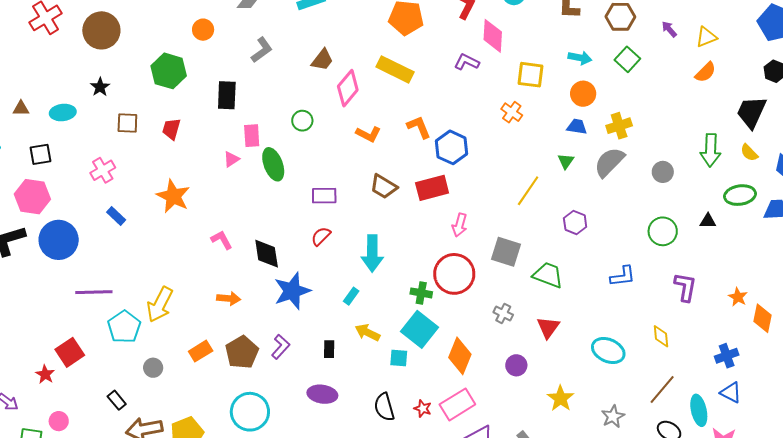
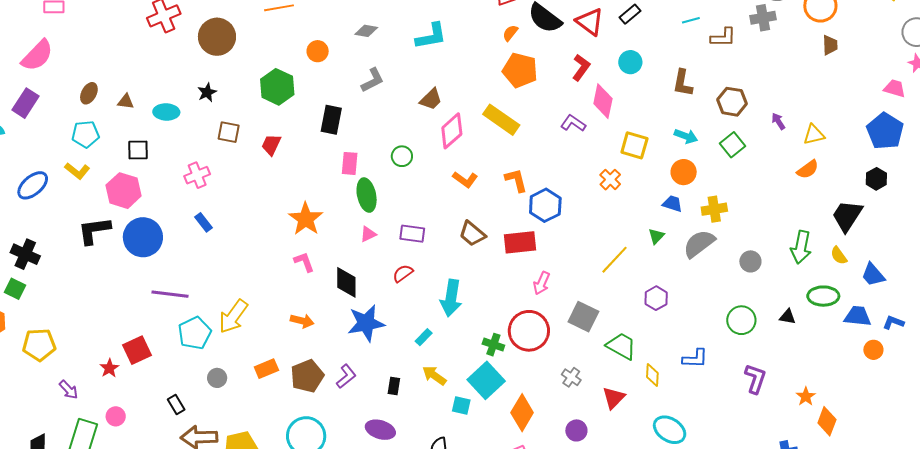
pink triangle: (231, 159) -> (368, 234), moved
orange star: (173, 196) -> (306, 219), moved
yellow diamond: (661, 336) -> (652, 375), moved

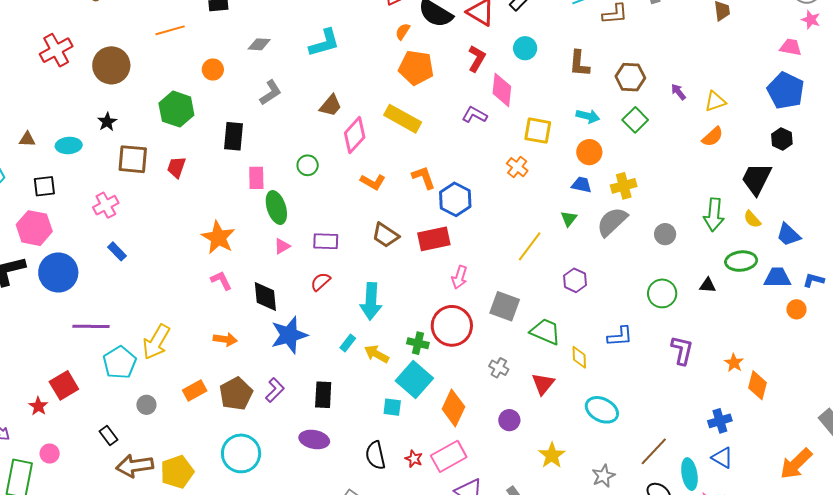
brown square: (229, 132) -> (133, 159), size x1.4
yellow arrow: (434, 375) -> (377, 354), moved
black rectangle: (394, 386) -> (323, 395), size x1.5

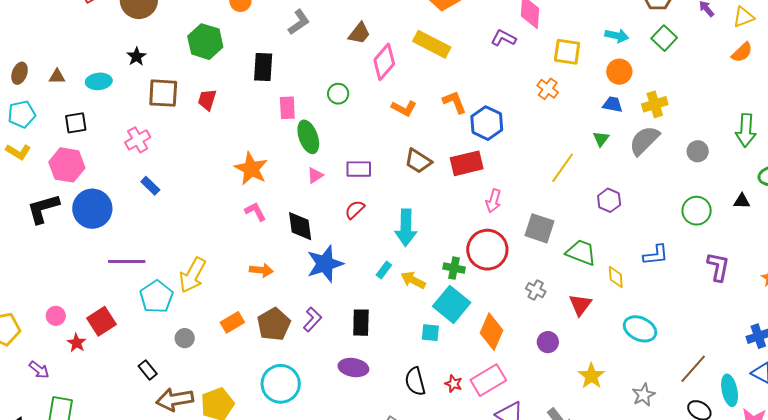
pink circle: (50, 454) -> (56, 316), moved

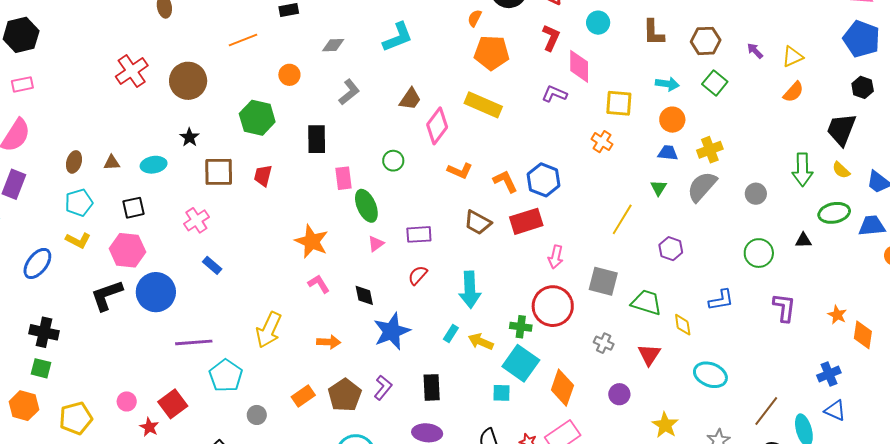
orange L-shape: (455, 102) -> (505, 181), moved
black diamond: (300, 226) -> (364, 295), size x0.7
yellow arrow: (192, 275) -> (269, 330), moved

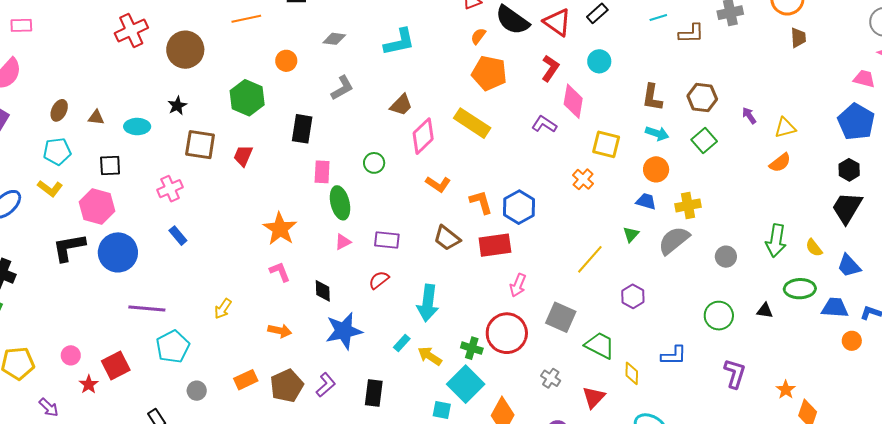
brown L-shape: (654, 32) -> (652, 97), moved
black trapezoid: (841, 130) -> (847, 208), moved
yellow arrow: (269, 330) -> (223, 309), size x0.6

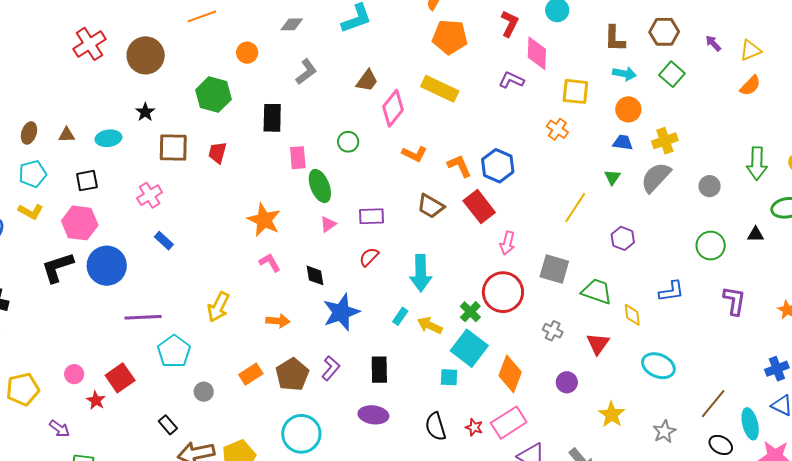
red rectangle: (495, 245) -> (479, 207), turned 68
yellow arrow: (223, 309) -> (218, 307), size x1.4
green cross: (472, 348) -> (470, 312), turned 35

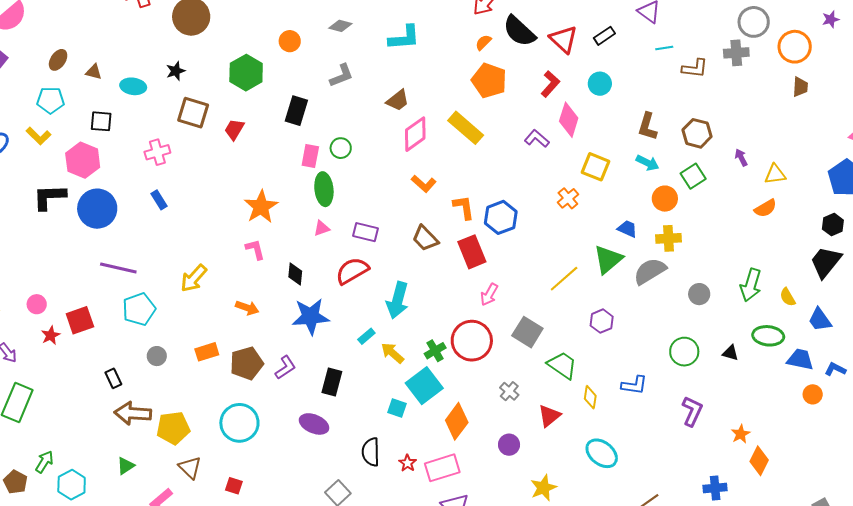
orange circle: (628, 109) -> (665, 199), moved
green circle: (348, 142) -> (341, 148), moved
green triangle: (612, 177) -> (608, 259), size x1.8
red semicircle: (369, 257) -> (352, 271), size x1.6

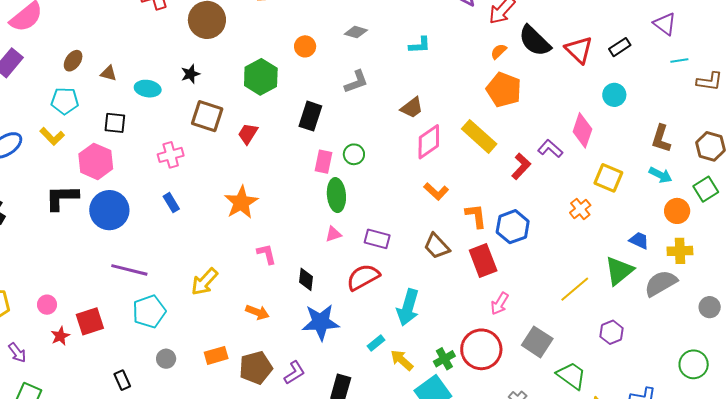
cyan L-shape: (404, 38) -> (420, 45), size x0.7
red L-shape: (550, 84) -> (521, 166), moved
orange star: (261, 207) -> (241, 202), moved

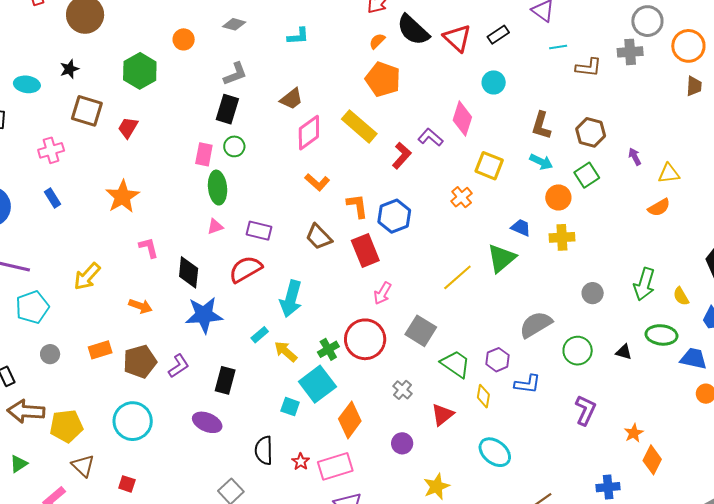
black rectangle: (310, 116) -> (227, 109), moved
black diamond: (306, 279) -> (189, 272), size x1.4
gray semicircle: (661, 283) -> (536, 325), moved
purple hexagon: (612, 332) -> (498, 360), moved

